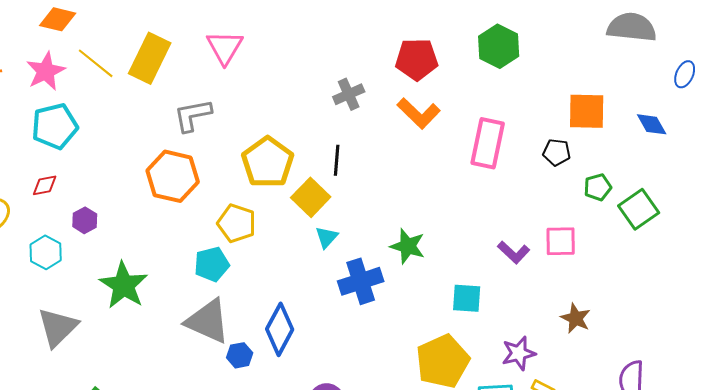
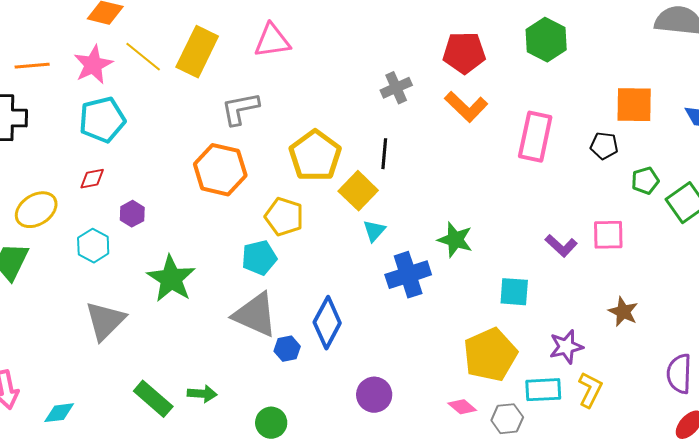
pink triangle: (225, 47) -> (272, 41), turned 51

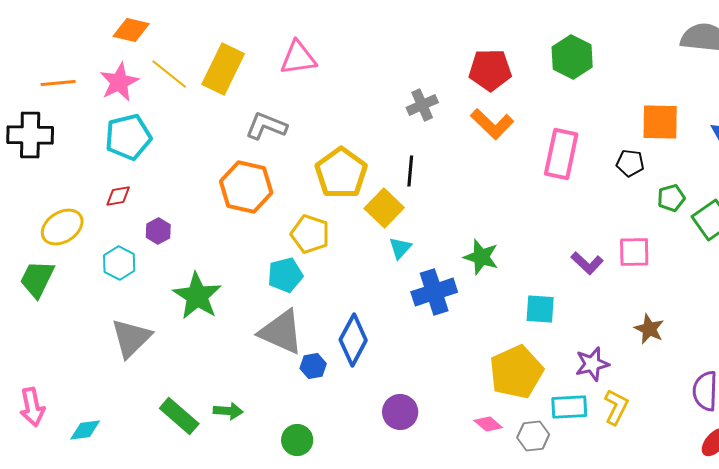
gray L-shape: (240, 109) -> (266, 126), turned 33

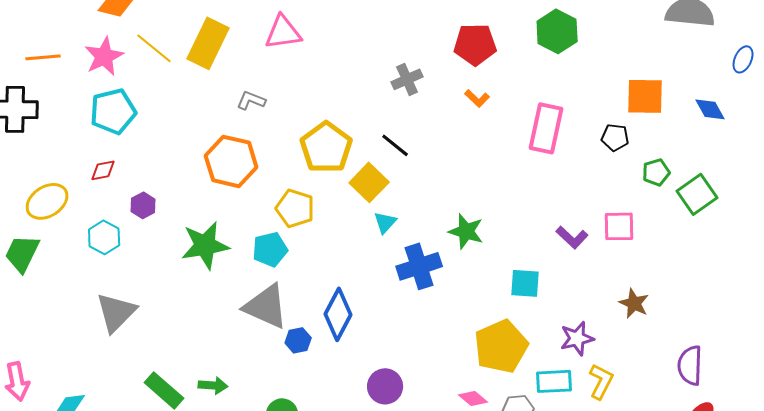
orange L-shape: (492, 124) -> (477, 98), size x0.6
gray L-shape: (266, 126) -> (251, 100), size x0.7
black line: (410, 171) -> (395, 145), turned -56
green star: (197, 296) -> (205, 245), moved, turned 30

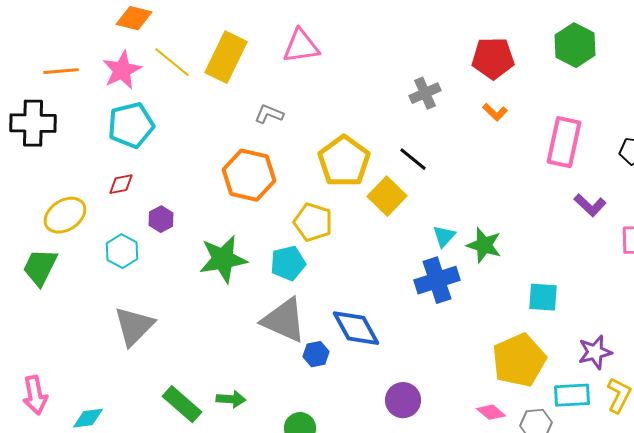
cyan triangle: (385, 222) -> (444, 236), moved
purple L-shape: (572, 237) -> (590, 205), moved
blue diamond: (338, 314) -> (356, 328), turned -57

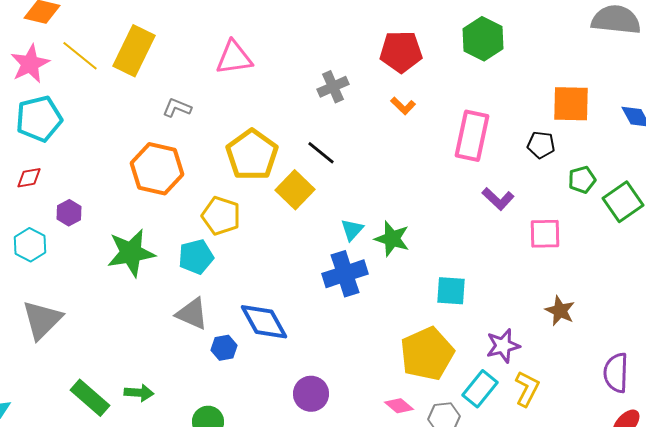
pink triangle: (301, 46) -> (234, 58), moved
gray triangle: (284, 320) -> (192, 314), size x0.7
cyan rectangle: (572, 395) -> (480, 389), turned -48

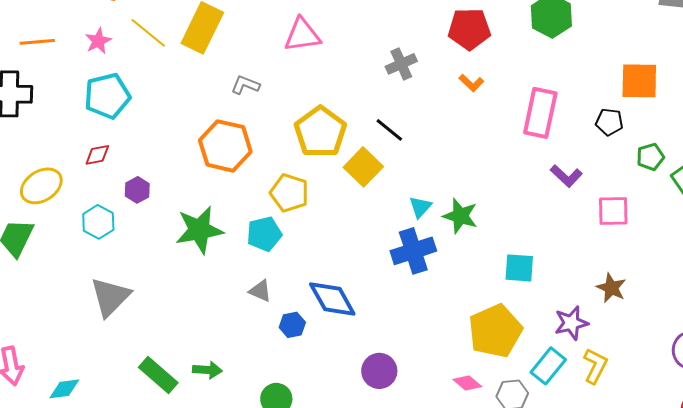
pink star: (30, 64) -> (98, 41), size x0.7
brown star: (560, 311) -> (611, 288), moved
gray triangle: (192, 314) -> (260, 291), size x0.7

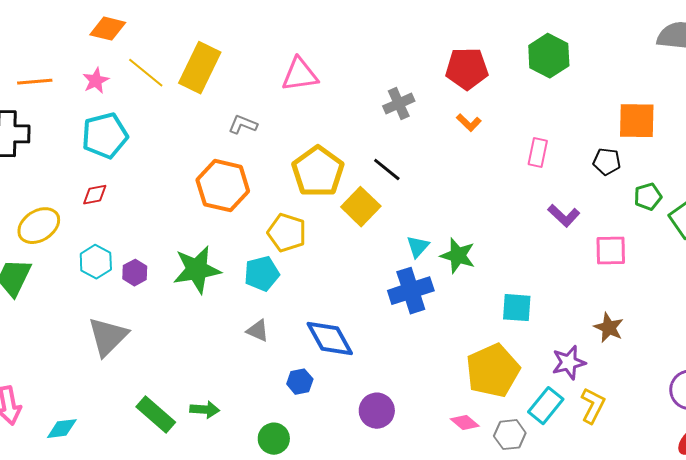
pink rectangle: (540, 113) -> (538, 153), size x0.6
purple hexagon: (137, 190) -> (135, 273), moved
blue hexagon: (292, 325) -> (300, 382), moved

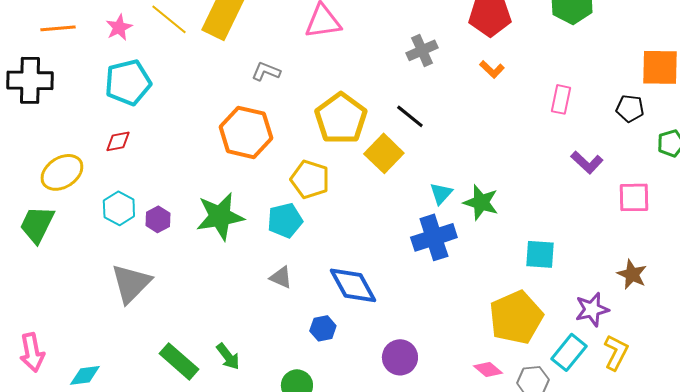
green arrow: (205, 410) -> (228, 356), turned 48

